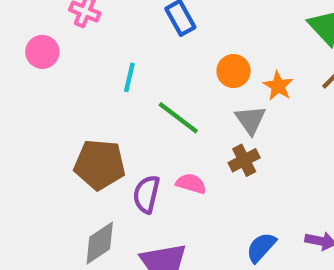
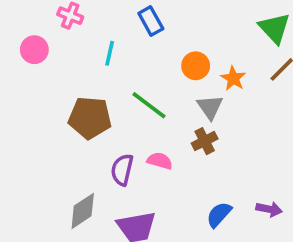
cyan line: (129, 77) -> (110, 53), moved
brown pentagon: (100, 164) -> (90, 118), moved

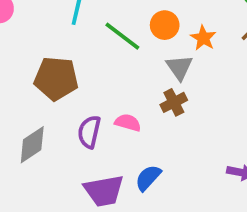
green line: (149, 105) -> (122, 36), moved
gray diamond: (83, 211) -> (32, 145), moved
blue semicircle: (219, 215) -> (148, 178), moved

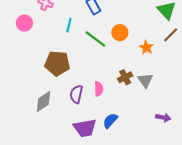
orange star: (203, 38) -> (146, 47), moved
gray triangle: (179, 67) -> (145, 80), moved
pink semicircle: (128, 123) -> (99, 89), turned 72

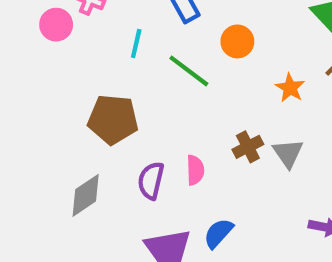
pink circle: (24, 23) -> (56, 25), moved
orange circle: (120, 33) -> (237, 41), moved

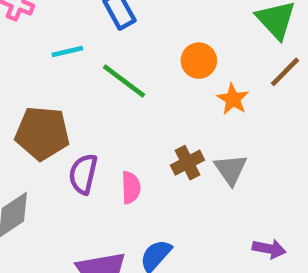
orange circle: (237, 41) -> (199, 61), moved
cyan line: (136, 44) -> (67, 52), turned 64
purple semicircle: (151, 181) -> (83, 174), moved

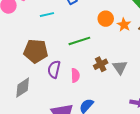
green line: (124, 81) -> (79, 41), moved, turned -55
orange star: (233, 99) -> (124, 25), moved

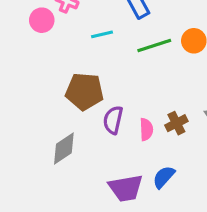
green line: (79, 41) -> (154, 46), moved
brown cross: (101, 64) -> (176, 123), moved

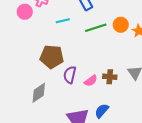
brown cross: (176, 123) -> (110, 77), turned 32
pink semicircle: (146, 129) -> (91, 81), turned 56

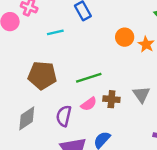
green line: (96, 28) -> (89, 78), moved
purple semicircle: (70, 75) -> (64, 116), moved

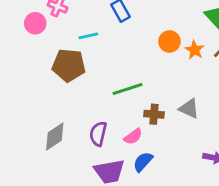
brown pentagon: (42, 75) -> (69, 65), moved
gray triangle: (141, 94) -> (189, 109), turned -30
pink semicircle: (89, 104) -> (133, 137), moved

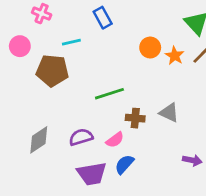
pink circle: (35, 23) -> (20, 46), moved
purple semicircle: (98, 134) -> (81, 137), turned 60

